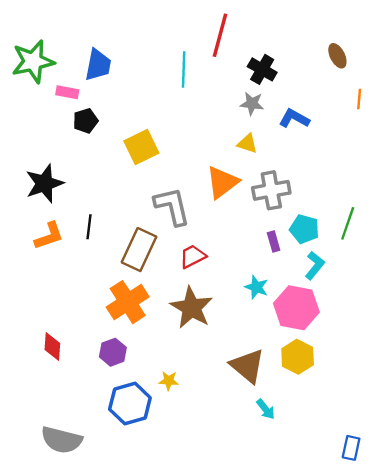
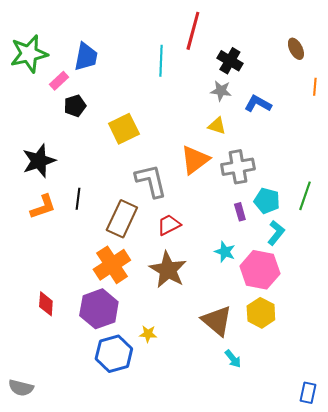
pink rectangle: (67, 92) -> (59, 81), turned -54
purple hexagon: (113, 352) -> (99, 309), size x1.6
gray semicircle: (62, 440) -> (21, 388), moved, size x0.7

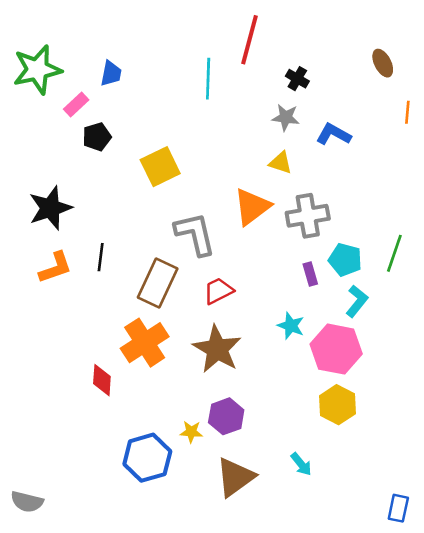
blue trapezoid: (86, 57) -> (111, 73), size x0.7
black cross: (230, 61) -> (297, 79), size x0.7
red diamond: (46, 304) -> (102, 380), moved
purple hexagon: (99, 309) -> (226, 416), moved, size x0.7
brown triangle: (217, 321) -> (235, 477), moved, turned 44

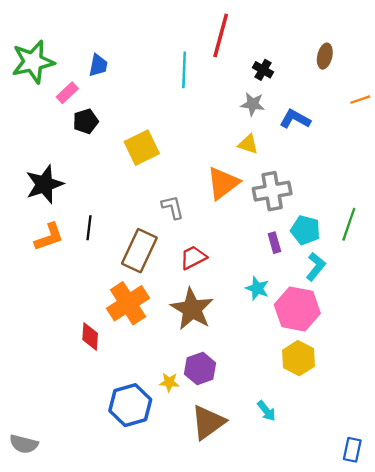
brown ellipse: (383, 63) -> (325, 56), moved, turned 40
orange line: (407, 112) -> (360, 100), turned 66
gray L-shape: (195, 234) -> (173, 207), size x0.6

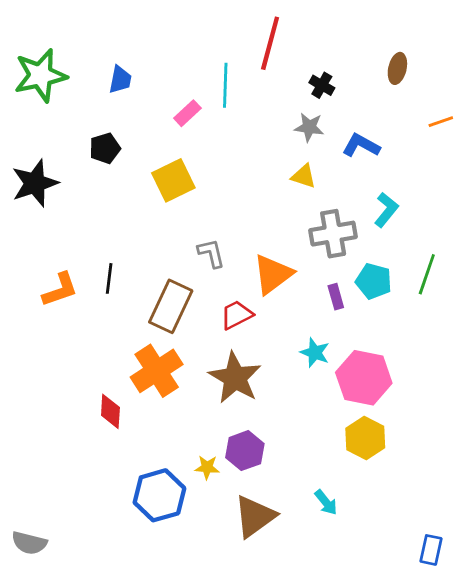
pink rectangle: (67, 93) -> (187, 113), moved
orange triangle: (223, 183) -> (273, 274), moved
black star: (44, 184) -> (35, 183), moved
cyan L-shape: (316, 267) -> (386, 210), moved

